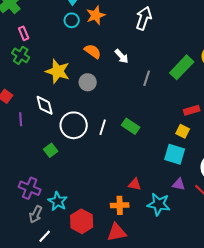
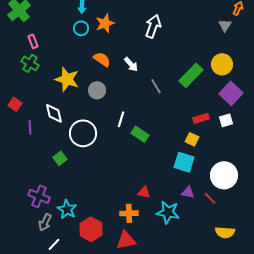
gray line: (147, 78) -> (156, 86), turned -49
white line: (103, 127) -> (121, 119), moved

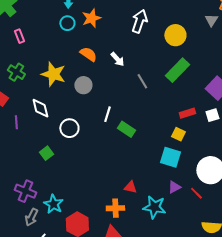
green cross: (30, 63) -> (16, 72), moved
yellow circle: (222, 64) -> (175, 35), moved
white circle: (83, 133) -> (69, 128), size x0.7
purple triangle: (188, 192) -> (174, 187), turned -40

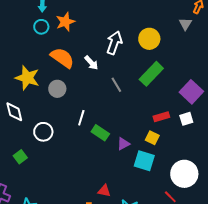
white arrow: (139, 21) -> (114, 43), moved
orange semicircle: (88, 54) -> (62, 58), size x1.4
purple triangle: (174, 187) -> (123, 144), moved

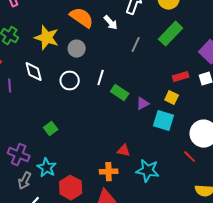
gray line: (116, 85) -> (136, 45), turned 56
white circle: (43, 132) -> (70, 81), moved
green square: (20, 157) -> (51, 129), moved

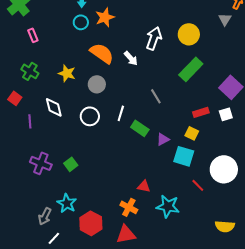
yellow star: (47, 38) -> (67, 73), size x0.7
gray line: (136, 45) -> (156, 96), moved, turned -56
purple cross: (19, 155) -> (41, 163), moved
red line: (190, 157) -> (198, 185), moved
orange cross: (109, 172) -> (129, 207), turned 30

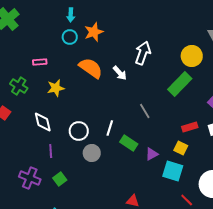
yellow circle: (189, 34) -> (192, 56), moved
pink rectangle: (33, 35) -> (40, 62), moved, turned -72
yellow star: (67, 73) -> (56, 88), turned -30
gray circle: (97, 84) -> (92, 153), moved
purple line: (30, 121) -> (51, 151), moved

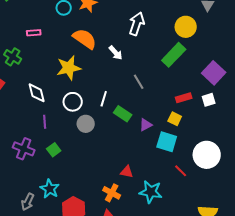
white arrow: (120, 73) -> (116, 53), moved
yellow star: (56, 88) -> (69, 68), moved, size x1.4

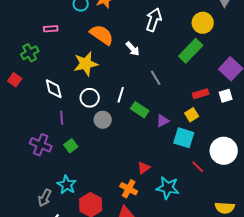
green cross: (13, 57) -> (30, 53), turned 30
yellow square: (175, 119) -> (192, 115), turned 32
red triangle: (127, 172) -> (144, 168), turned -48

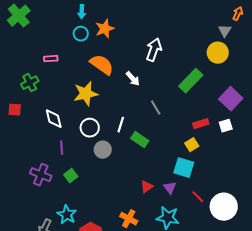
yellow circle: (203, 23) -> (218, 53), moved
red square: (15, 80) -> (15, 110), turned -32
purple triangle: (163, 121) -> (170, 188), moved, turned -40
white circle: (224, 151) -> (224, 207), moved
red triangle: (144, 168) -> (147, 187), moved

